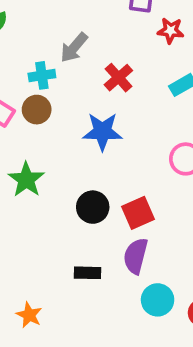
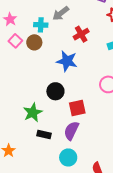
green star: (26, 180) -> (33, 113), moved
black circle: (93, 207) -> (55, 91), moved
cyan circle: (158, 300) -> (68, 157), moved

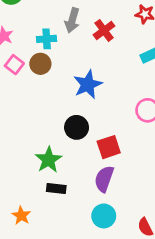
gray arrow: (61, 13) -> (72, 20), turned -30
red cross: (81, 34) -> (104, 30), moved
blue star: (67, 61) -> (88, 84), turned -30
black rectangle: (44, 134) -> (56, 188), moved

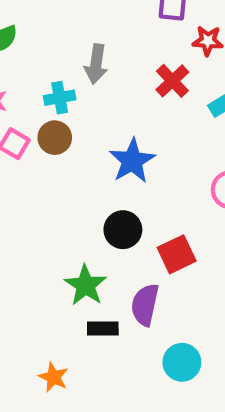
red cross: (104, 30) -> (172, 81), moved
purple semicircle: (104, 179) -> (145, 305), moved

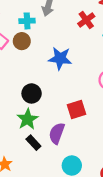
blue star: (132, 161) -> (60, 58), turned 30
black circle: (123, 230) -> (32, 93), moved
black rectangle: (103, 328) -> (33, 143), turned 40

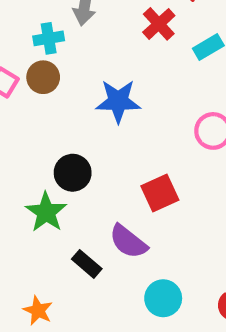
green star: (27, 119) -> (46, 212), moved
purple semicircle: (57, 133) -> (128, 242), turned -65

